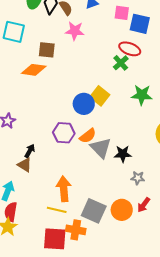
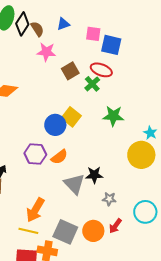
brown square: (47, 50) -> (70, 71), moved, turned -36
gray triangle: (101, 148) -> (74, 184), moved
orange arrow: (64, 189) -> (35, 210), turned -145

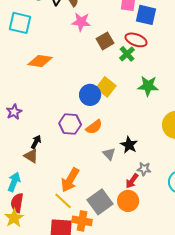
black star: (94, 175) -> (129, 145), turned 30
gray triangle: (74, 184) -> (109, 154), size x0.6
red arrow: (115, 226) -> (132, 181), moved
yellow line: (28, 231) -> (63, 201), turned 30
gray square: (65, 232) -> (100, 202), turned 30

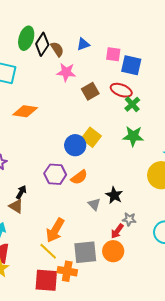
green cross: (127, 54) -> (132, 104), moved
gray square: (100, 202) -> (85, 252), turned 30

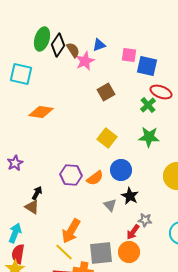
pink star: (66, 72) -> (85, 61), moved, turned -30
red ellipse: (121, 90) -> (161, 92), moved
blue circle: (75, 145) -> (121, 170), moved

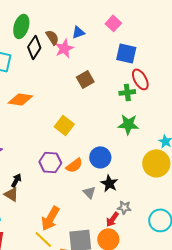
black diamond: (58, 45) -> (34, 47), moved
pink square: (129, 55) -> (113, 23), moved, turned 35
red ellipse: (161, 92) -> (140, 79), turned 40
green cross: (148, 105) -> (127, 92), turned 35
yellow square: (107, 138) -> (64, 125), moved

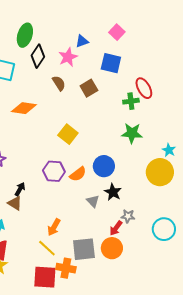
brown semicircle: (52, 37) -> (59, 83), moved
blue square: (126, 53) -> (111, 63), moved
orange arrow: (50, 218) -> (54, 227), size x0.7

